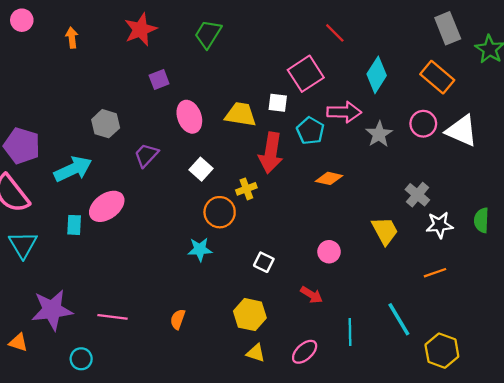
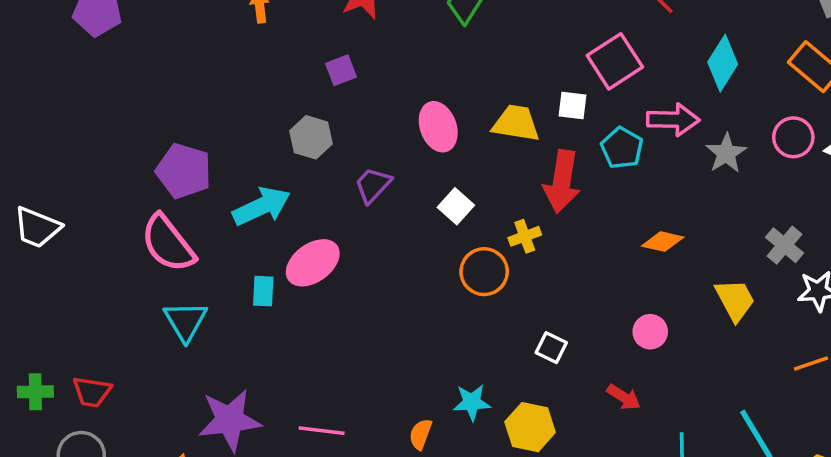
purple square: (159, 79) -> (341, 70), moved
orange diamond: (329, 178) -> (663, 242), moved
cyan star: (200, 249) -> (472, 402), moved

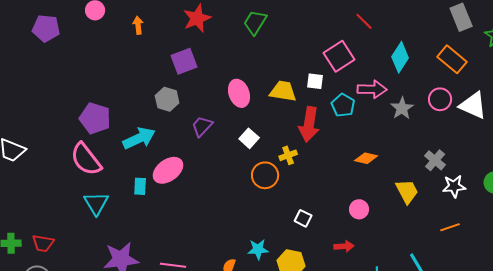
purple square: (341, 70) -> (184, 61), size x1.5
red arrow: (624, 397) -> (344, 246), turned -36

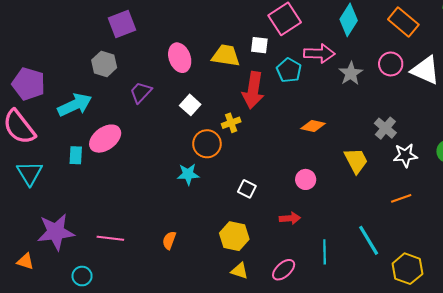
cyan star: (258, 249) -> (188, 174), moved

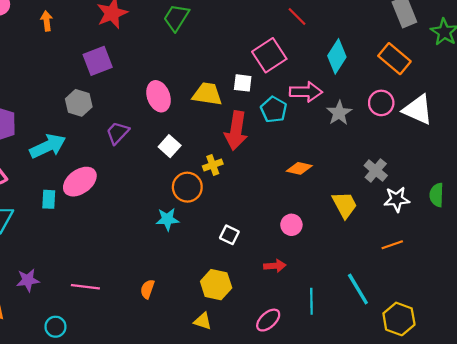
purple star: (56, 232) -> (28, 280), size x0.6
yellow triangle: (240, 271) -> (203, 321), moved

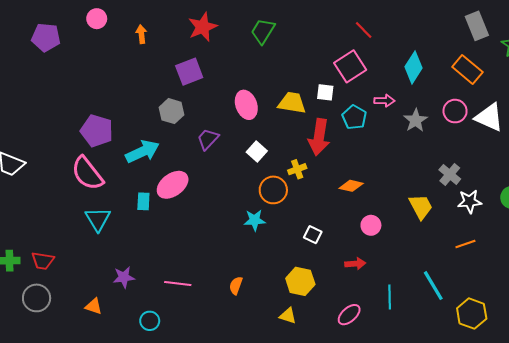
red line: (297, 17) -> (364, 30), moved
pink arrow: (306, 92) -> (384, 101), size x0.7
orange diamond: (299, 168) -> (351, 186), moved

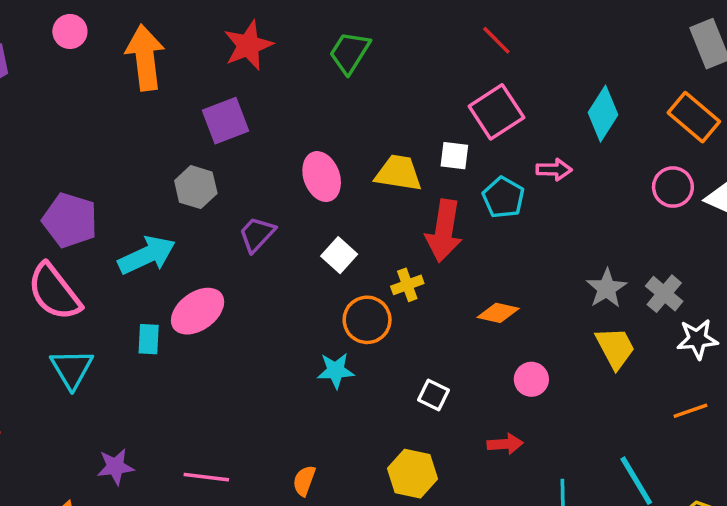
red line: (364, 30) -> (496, 40), moved
orange arrow: (141, 34) -> (145, 58), size x2.0
gray star: (416, 120) -> (607, 288), moved

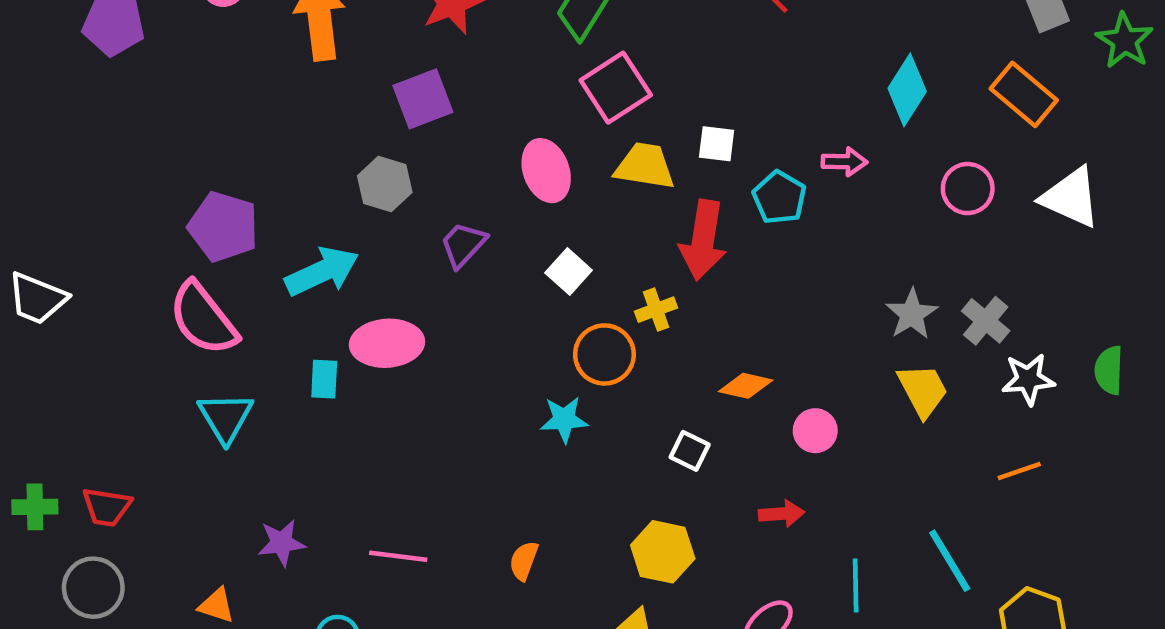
pink square: (496, 112) -> (616, 88), moved
pink circle: (673, 187) -> (968, 189), moved
pink ellipse: (198, 311) -> (387, 343), turned 32
orange diamond: (498, 313) -> (746, 386), moved

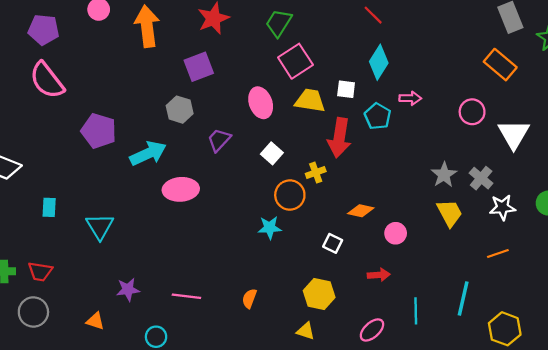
cyan diamond: (907, 90) -> (379, 62), moved
white triangle: (1071, 198) -> (514, 134), moved, turned 36
pink semicircle: (203, 319) -> (47, 80), moved
cyan rectangle: (324, 379) -> (49, 207), moved
cyan line: (950, 561) -> (463, 298), turned 44

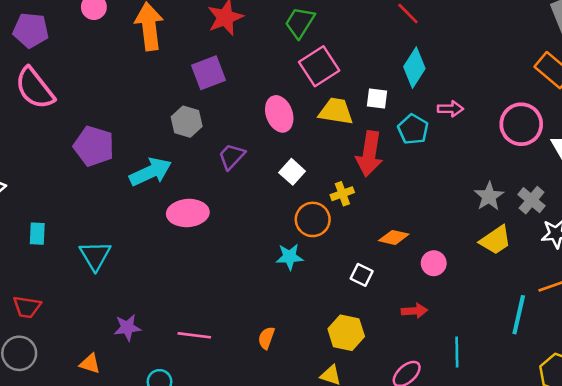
pink circle: (472, 112) -> (521, 124), size x1.4
yellow trapezoid: (450, 213) -> (495, 240), turned 84
cyan line: (463, 298) -> (519, 315), moved

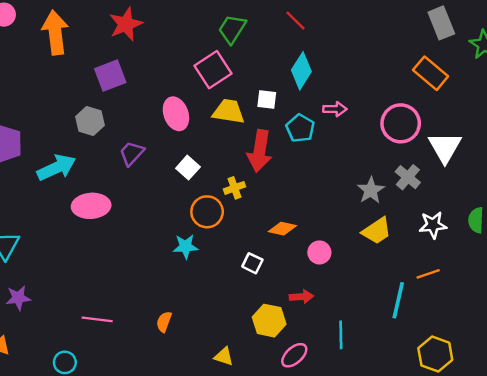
green trapezoid: (300, 23) -> (232, 29), moved
gray cross: (532, 200) -> (408, 177), moved
purple star: (127, 328) -> (18, 298), moved
yellow hexagon: (346, 333) -> (269, 321), moved

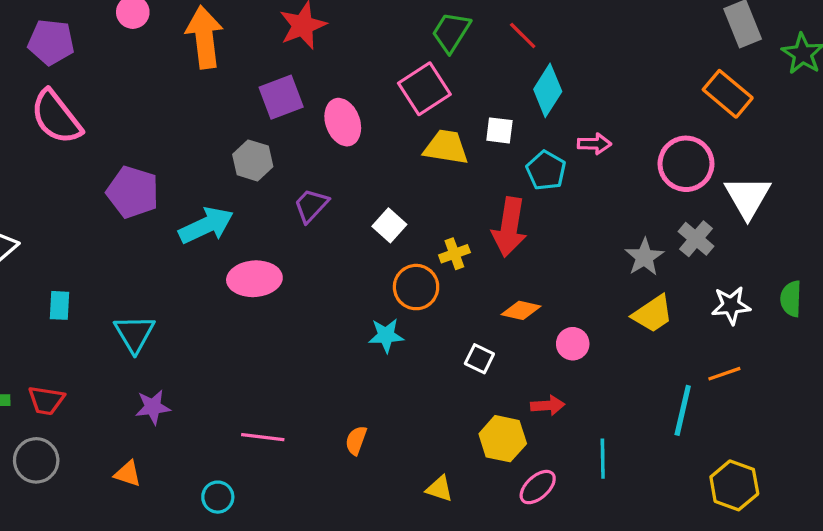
red line: (295, 21) -> (523, 35), moved
pink ellipse: (176, 114) -> (343, 122), moved
red arrow: (260, 151) -> (509, 227), moved

